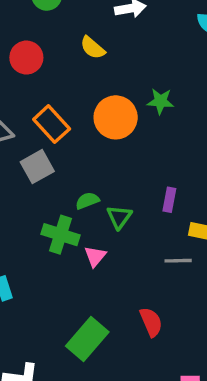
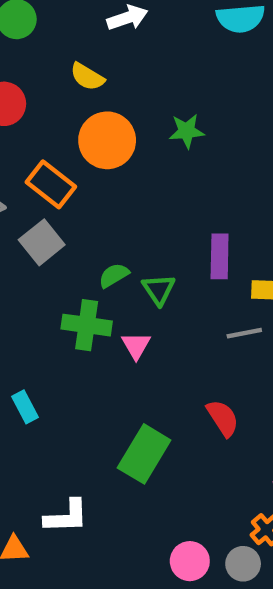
orange circle: (116, 117) -> (107, 140), moved
purple rectangle: (169, 200) -> (220, 256), size x1.4

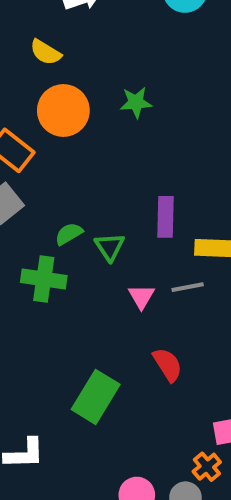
pink triangle: (136, 346) -> (141, 297), moved

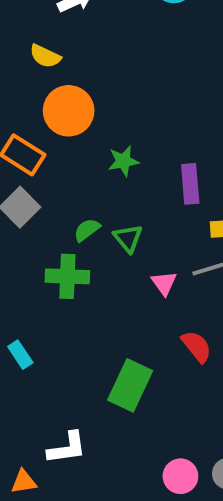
green star: (136, 102) -> (123, 161), moved
purple rectangle: (165, 217) -> (190, 184), moved

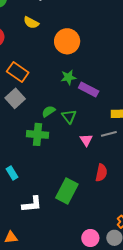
orange circle: (69, 111) -> (67, 41), moved
purple rectangle: (190, 184) -> (89, 90), moved, turned -60
red semicircle: (197, 346) -> (101, 173), turned 48
white L-shape: (67, 448) -> (32, 204), moved

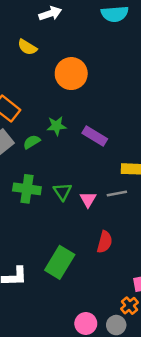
green star: (68, 77) -> (56, 126), moved
green semicircle: (48, 111) -> (32, 142), moved
green triangle: (69, 116) -> (62, 191), moved

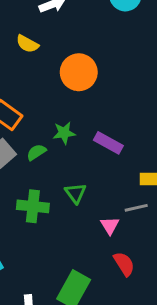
green triangle: (62, 191) -> (76, 193), moved
pink triangle: (88, 199) -> (110, 226), moved
red semicircle: (105, 242) -> (124, 264), turned -45

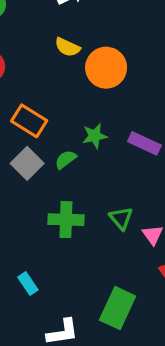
yellow semicircle: (27, 44) -> (67, 47), moved
green triangle: (76, 193) -> (121, 218), moved

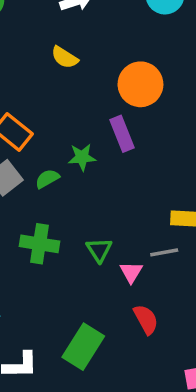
orange circle: (106, 68) -> (140, 84), moved
purple rectangle: (144, 143) -> (122, 134), moved, turned 36

